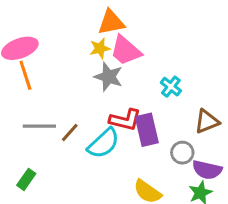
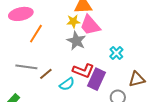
orange line: (25, 75) -> (36, 34), moved, turned 42
purple rectangle: (147, 130) -> (97, 79), turned 30
cyan semicircle: (103, 143) -> (67, 84), size x0.7

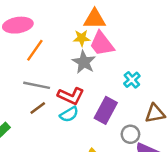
gray line: (26, 67) -> (37, 85), moved
red L-shape: (83, 71) -> (71, 96), moved
brown line: (46, 74) -> (38, 108), moved

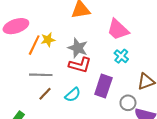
yellow star: (82, 38) -> (48, 40), moved
pink trapezoid: (102, 44) -> (118, 30), moved
red L-shape: (71, 96) -> (80, 65), moved

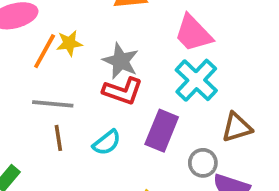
cyan cross: (121, 56) -> (196, 80), size x1.6
brown line: (45, 94) -> (58, 138), turned -56

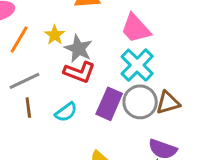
yellow star: (69, 43) -> (55, 35), moved, turned -30
gray line: (53, 104) -> (25, 81), turned -32
gray circle: (203, 163) -> (140, 102), moved, size x1.5

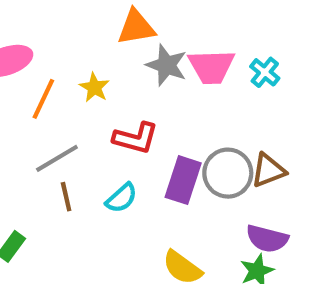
pink trapezoid: (136, 28) -> (211, 67), turned -44
gray star: (78, 49) -> (167, 65), moved
cyan cross: (137, 65) -> (265, 72), moved, size x0.6

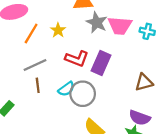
cyan cross: (265, 72) -> (147, 31), turned -32
gray circle: (228, 173) -> (83, 94), moved
purple rectangle: (183, 180) -> (101, 63), moved

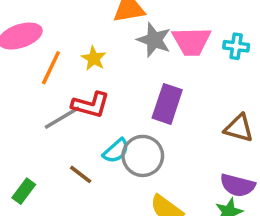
red L-shape: (77, 59) -> (91, 105), moved
brown triangle: (144, 82) -> (239, 128), turned 36
brown line: (38, 85) -> (81, 174), moved, turned -40

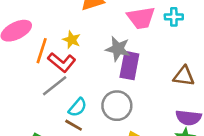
gray star: (154, 40) -> (118, 49), moved
red L-shape: (91, 105) -> (62, 62), moved, turned 32
cyan semicircle: (116, 151) -> (78, 107), moved

